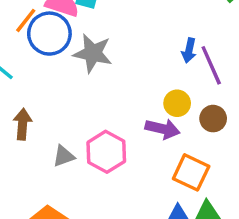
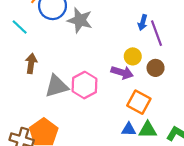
gray triangle: (64, 156) -> (57, 86), size x1.6

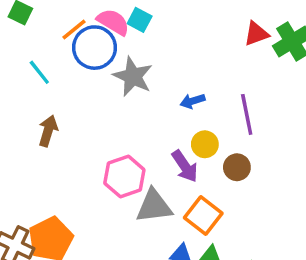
blue arrow: (143, 22) -> (193, 101), moved, turned 48
purple arrow: (122, 72) -> (185, 166), turned 30
gray triangle: (57, 86) -> (154, 206), moved

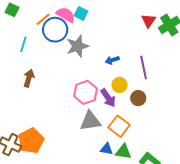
red triangle: (256, 34) -> (149, 21), turned -35
cyan line: (39, 72) -> (23, 44), turned 56
gray star: (133, 76) -> (77, 46), turned 30
pink hexagon: (124, 176) -> (86, 92), moved

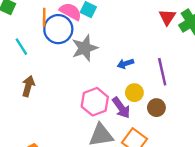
orange line: (43, 19) -> (44, 17), turned -49
cyan line: (23, 44) -> (21, 47), turned -49

